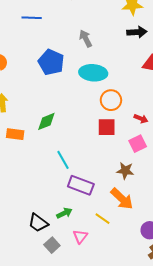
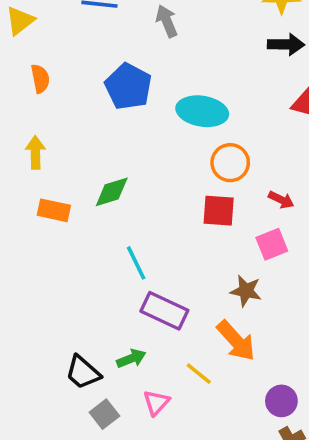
gray arrow: (86, 39) -> (167, 21), moved

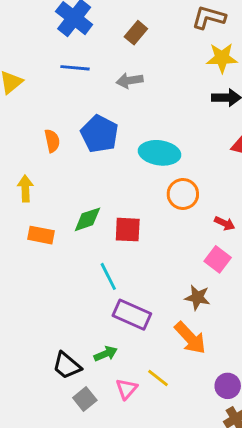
gray arrow: (167, 21) -> (130, 81), turned -75
orange semicircle: (40, 79) -> (52, 141), moved
red square: (219, 211) -> (128, 230), moved
pink square: (272, 244) -> (218, 259), turned -30
yellow line: (199, 374) -> (158, 378), moved

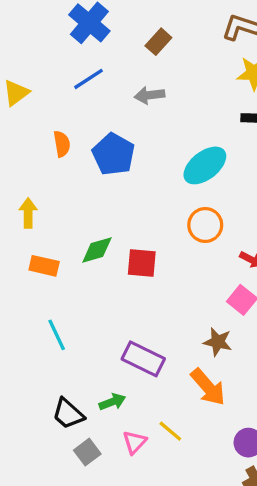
blue line: (75, 68) -> (88, 79), turned -40
orange semicircle: (52, 141) -> (62, 144), moved
cyan ellipse: (160, 153) -> (205, 165), moved, turned -48
cyan line: (108, 276) -> (57, 335), moved

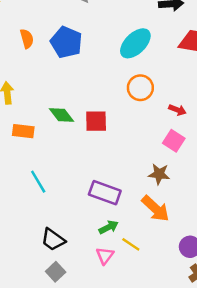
green diamond: (97, 250) -> (61, 115), turned 75
green arrow: (112, 402) -> (109, 227), moved
gray square: (87, 452) -> (56, 272), moved

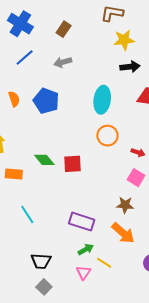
cyan ellipse: (135, 43) -> (102, 100), turned -36
black trapezoid: (53, 240) -> (41, 261), turned -30

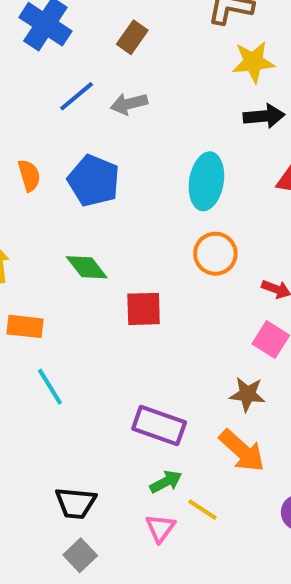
blue line: (25, 58) -> (77, 96), moved
green diamond: (44, 160) -> (87, 267), moved
cyan line: (27, 215) -> (50, 387), moved

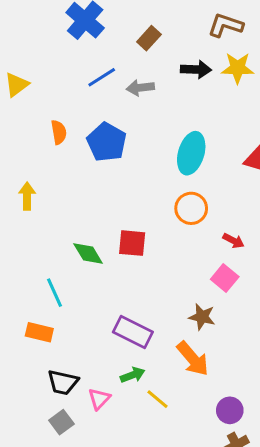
black arrow: (264, 116) -> (196, 69), moved
green diamond: (87, 267) -> (88, 253), moved
orange rectangle: (25, 326) -> (39, 332), moved
pink triangle: (160, 528) -> (99, 399), moved

